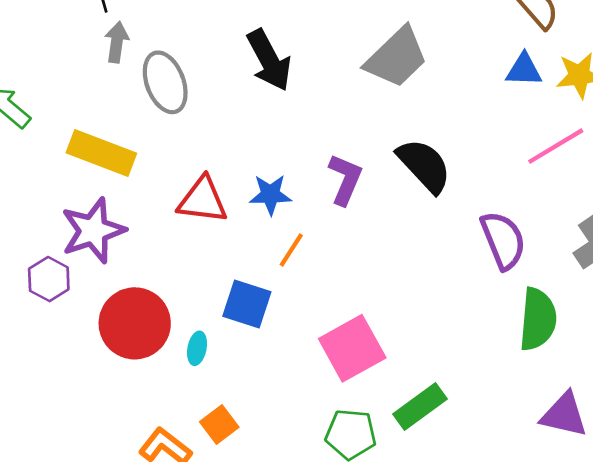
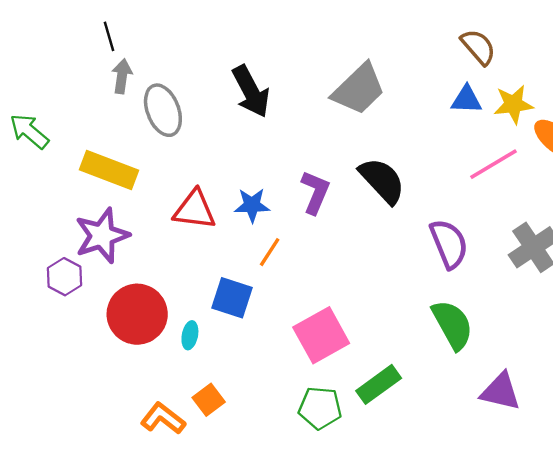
green semicircle: (538, 319) -> (452, 325), moved, turned -34

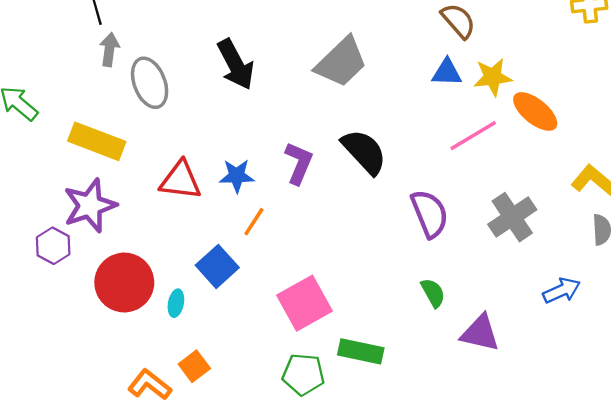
blue square: (232, 298) -> (217, 266), turned 30
green semicircle: (452, 325) -> (433, 293), size x0.6
green rectangle: (379, 384) -> (361, 351), turned 48
purple triangle: (501, 392) -> (480, 333), moved

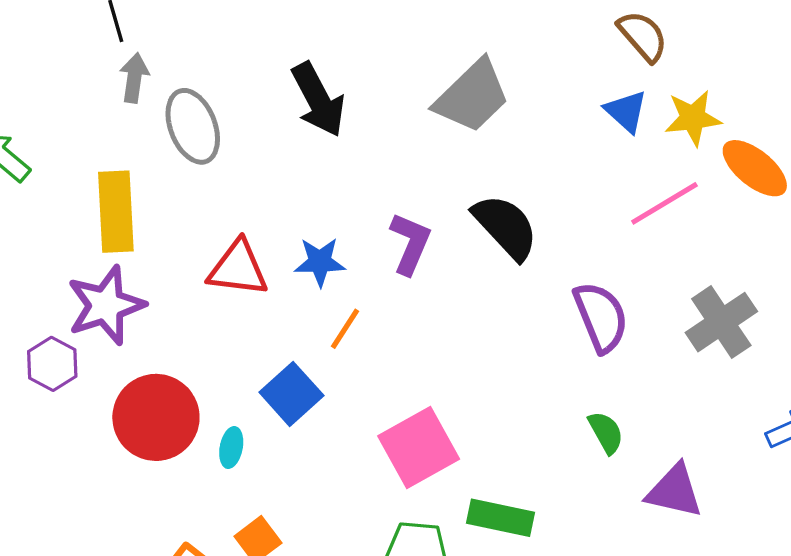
blue triangle: (447, 72) -> (626, 111), turned 40
yellow rectangle: (97, 141) -> (116, 212), turned 66

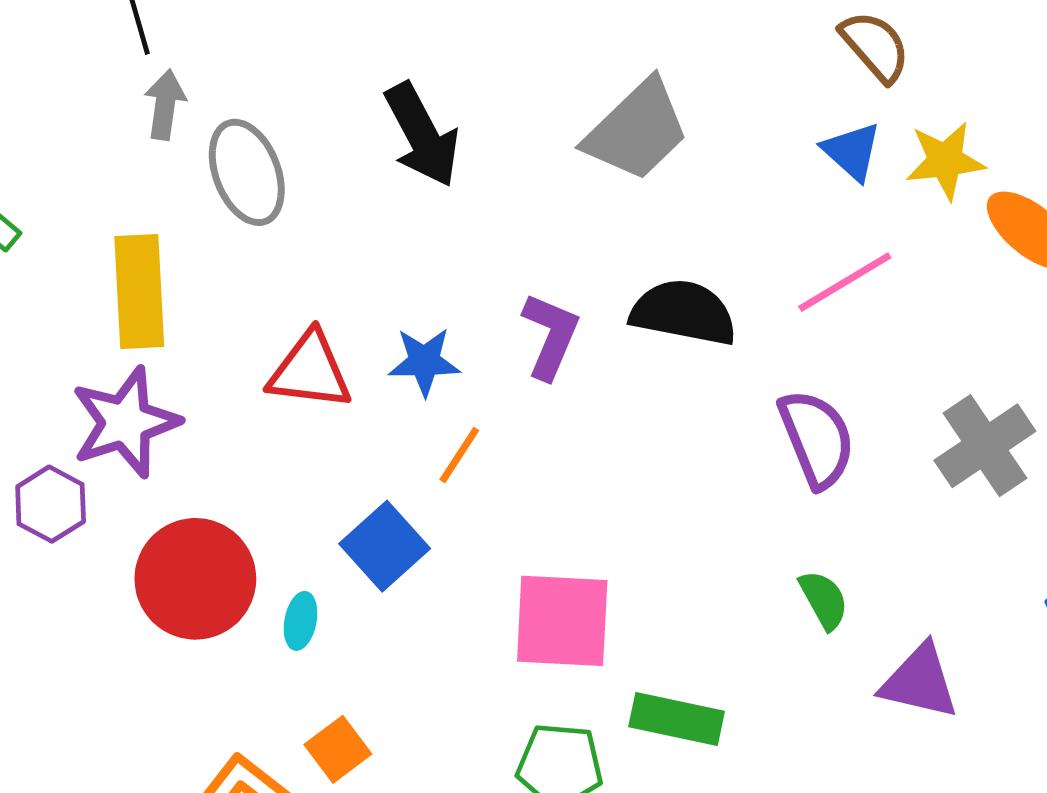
pink line: (664, 203) -> (845, 282), moved
black semicircle: (506, 227) -> (684, 313), turned -36
pink square: (419, 448) -> (562, 621), turned 32

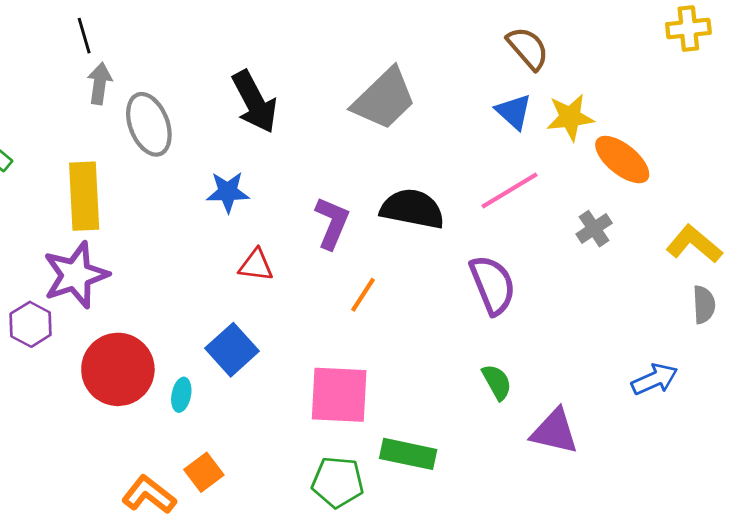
blue star: (424, 362) -> (228, 192), moved
red triangle: (310, 371) -> (256, 265), moved, size x0.7
gray cross: (985, 446) -> (594, 229), moved, size x0.6
orange line: (459, 455) -> (363, 295), moved

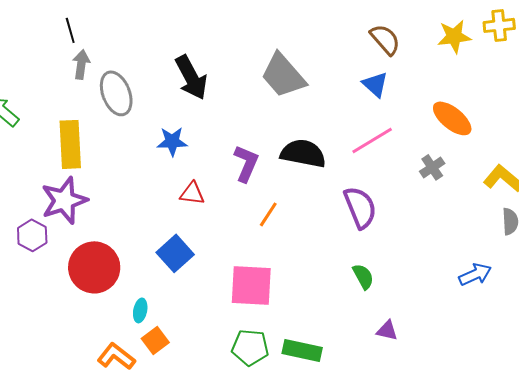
gray trapezoid: (384, 99) -> (283, 75), turned 93
yellow star: (570, 117) -> (454, 36), moved
cyan ellipse: (181, 395) -> (140, 310), moved
purple triangle: (555, 431) -> (387, 330), moved, size x0.6
green rectangle: (408, 454) -> (302, 350), moved

